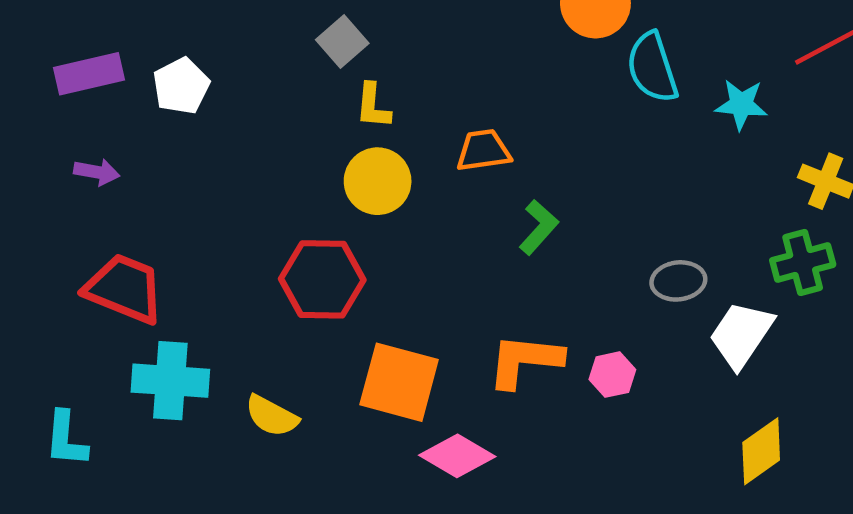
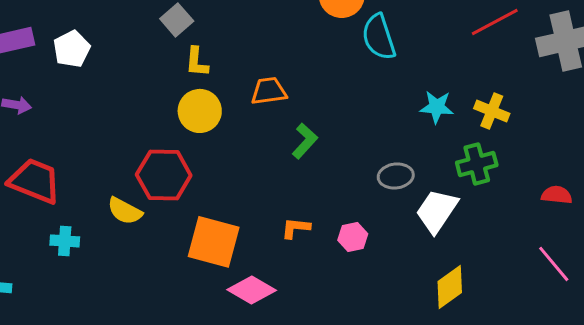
cyan star: (741, 104) -> (437, 107), moved
orange L-shape: (525, 361) -> (296, 228), size x0.6
cyan cross: (170, 381) -> (65, 241), size x0.6
yellow semicircle: (272, 416) -> (125, 211), moved

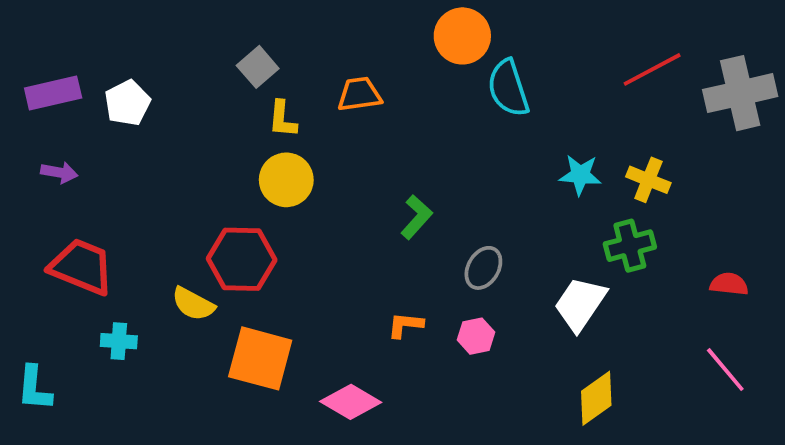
orange trapezoid: (269, 91) -> (359, 94), moved
gray ellipse: (396, 176) -> (483, 268), moved, turned -52
orange square: (214, 242) -> (260, 358), moved

